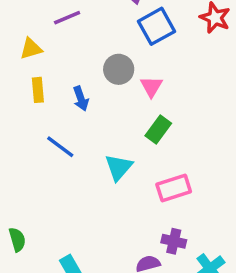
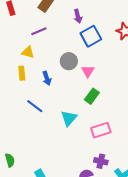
yellow triangle: (31, 49) -> (28, 52), moved, turned 32

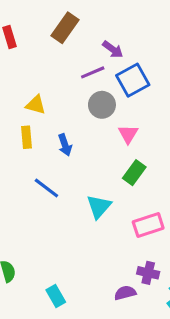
purple arrow: (78, 16) -> (113, 49), turned -40
purple line: (39, 31) -> (93, 72), moved
gray circle: (69, 61) -> (102, 105), moved

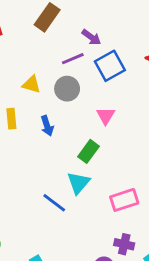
yellow triangle: (36, 105) -> (31, 84), moved
gray circle: (102, 105) -> (67, 89), moved
green rectangle: (134, 173) -> (88, 151), moved
blue line: (46, 188) -> (54, 203), moved

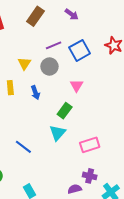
purple arrow: (91, 37) -> (72, 14), moved
yellow triangle: (31, 84) -> (24, 63), turned 48
blue line: (54, 203) -> (23, 147), moved

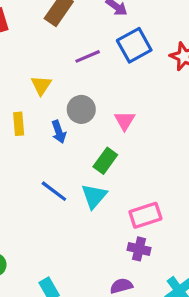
blue square: (80, 50) -> (134, 45), moved
gray circle: (49, 67) -> (81, 109), moved
blue line: (23, 147) -> (54, 191), moved
purple cross: (90, 176) -> (139, 249), moved

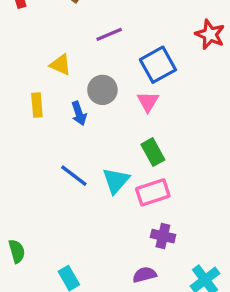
blue square: (134, 45) -> (158, 65), moved
yellow triangle: (41, 85) -> (60, 65), turned -40
green rectangle: (105, 161) -> (153, 152), moved, turned -65
pink rectangle: (145, 215) -> (153, 192), moved

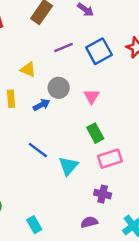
blue square: (158, 65) -> (99, 51), moved
blue arrow: (79, 113) -> (42, 105), turned -98
cyan triangle: (116, 181) -> (68, 166), moved
pink rectangle: (153, 192) -> (110, 159), moved

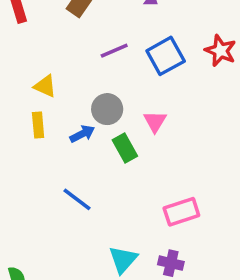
yellow triangle: (28, 69) -> (45, 86), moved
green rectangle: (95, 133) -> (125, 148), moved
cyan triangle: (68, 166) -> (123, 260), moved

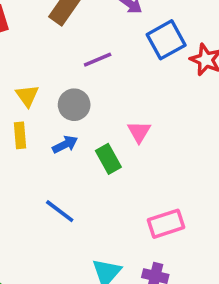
blue square: (166, 56) -> (166, 40), moved
yellow triangle: (45, 86) -> (27, 96), turned 30
gray circle: (107, 109) -> (74, 105), moved

